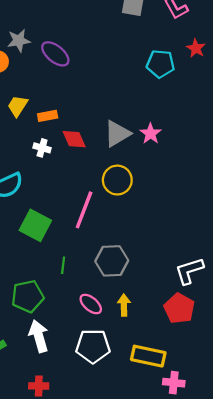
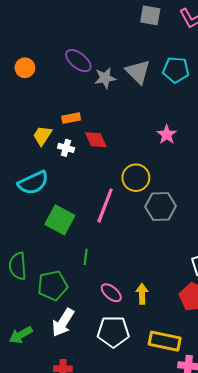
gray star: (19, 41) -> (105, 78), moved
yellow trapezoid: (18, 106) -> (42, 136), moved
gray triangle: (117, 134) -> (138, 72), moved, turned -44
gray hexagon: (112, 261) -> (161, 206), moved
white arrow: (39, 336) -> (63, 323), turned -132

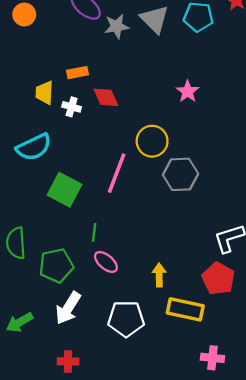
yellow trapezoid: (42, 136) -> (44, 93), turned -30
pink ellipse: (111, 293) -> (106, 262), moved
yellow rectangle: (165, 341) -> (185, 309), moved

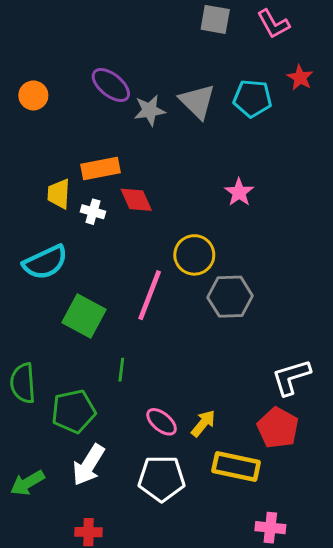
orange rectangle: (78, 73) -> (100, 168), size x1.4
pink ellipse: (106, 262) -> (162, 422), moved
yellow arrow: (159, 275) -> (203, 423), turned 40

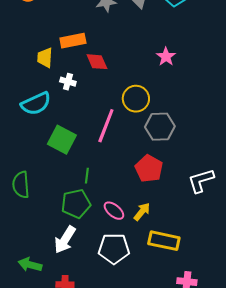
white cross: (93, 212) -> (68, 82), moved
green pentagon: (74, 411) -> (76, 204), moved
red pentagon: (278, 428) -> (149, 169), moved
green arrow: (27, 483) -> (30, 265), moved, turned 45

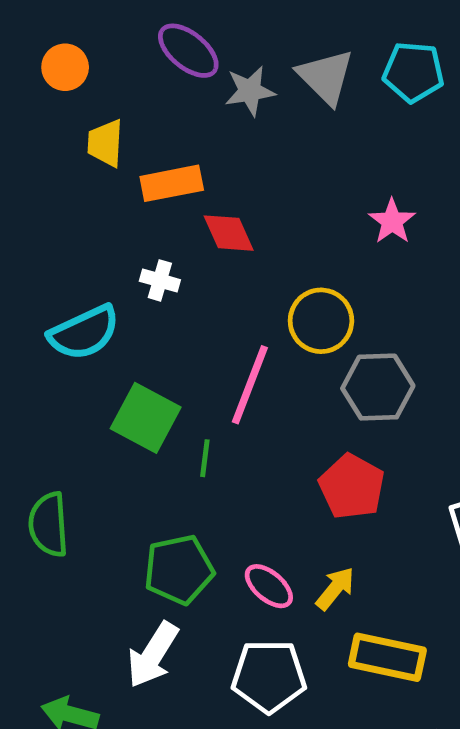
yellow trapezoid: (45, 58) -> (105, 143), moved
green line: (87, 176) -> (205, 458), moved

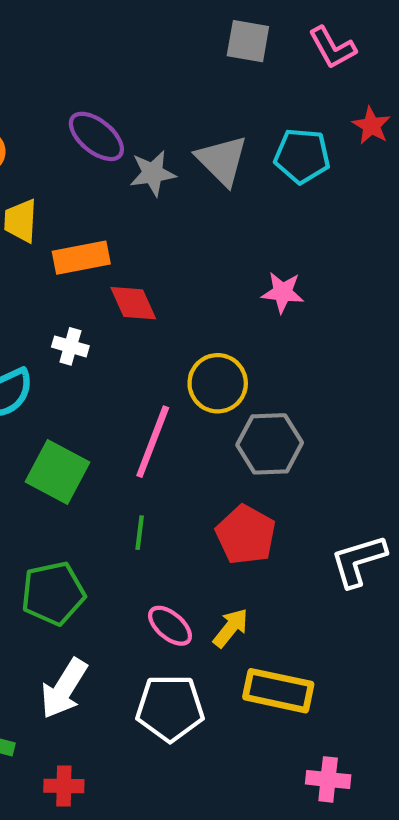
pink star: (392, 221) -> (283, 292), turned -30
green line: (205, 458) -> (140, 533), moved
green pentagon: (179, 570) -> (53, 593), moved

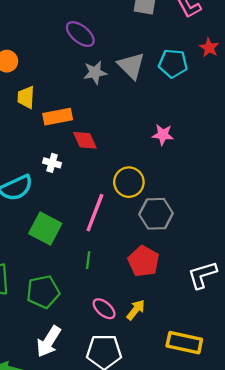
purple ellipse: (96, 136) -> (80, 34), moved
yellow rectangle: (278, 691) -> (184, 343), moved

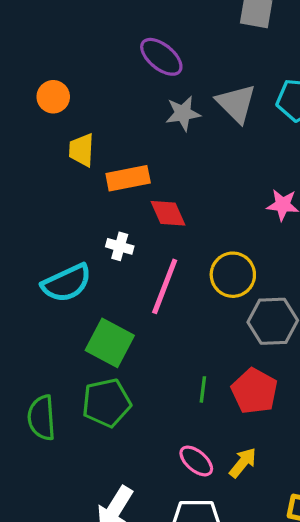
pink line: (95, 213) -> (165, 286), moved
green line: (88, 260) -> (203, 389), moved
green pentagon: (43, 292) -> (106, 403), moved

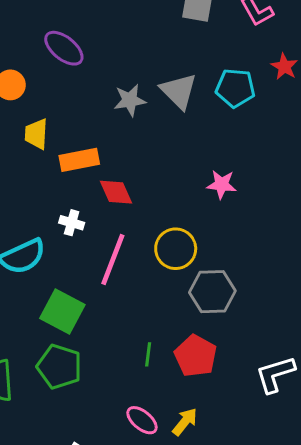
purple ellipse: (161, 57) -> (64, 48), moved
green pentagon: (106, 403) -> (59, 367), turned 30

